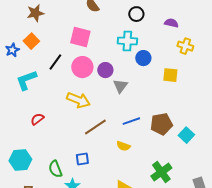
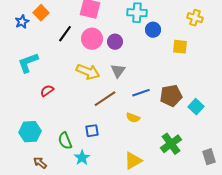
cyan L-shape: (26, 80) -> (28, 63), moved
gray triangle: (120, 86) -> (118, 71), moved

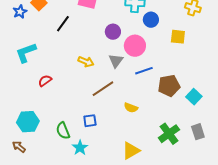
pink circle: (92, 39) -> (135, 46), moved
yellow arrow: (88, 72) -> (86, 62), size x0.7
blue line: (141, 93) -> (144, 71), moved
gray rectangle: (209, 157) -> (198, 132), moved
brown arrow: (40, 163) -> (19, 147), moved

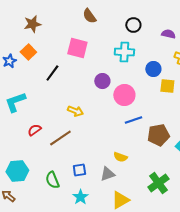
blue circle: (151, 20) -> (153, 69), moved
gray triangle: (116, 61) -> (107, 174), moved, turned 35
brown line: (103, 89) -> (60, 138), moved
cyan star: (80, 148) -> (80, 197), moved

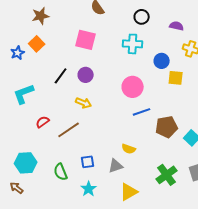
black line: (52, 73) -> (61, 76), moved
purple circle: (102, 81) -> (86, 75), moved

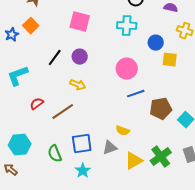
blue square: (88, 162) -> (82, 144), size x1.5
yellow triangle: (129, 192) -> (134, 161), moved

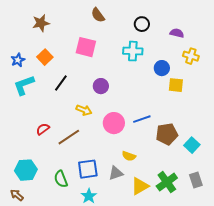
orange square: (31, 26) -> (45, 57), moved
purple circle: (80, 57) -> (101, 86), moved
pink circle: (127, 69) -> (114, 123), moved
cyan L-shape: (18, 76) -> (24, 85), moved

